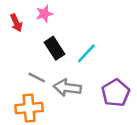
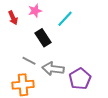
cyan line: (86, 53) -> (65, 19), moved
purple pentagon: (116, 93) -> (80, 79), moved

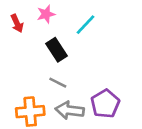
gray line: (29, 61) -> (58, 83), moved
gray arrow: (53, 69) -> (70, 110), moved

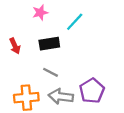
red arrow: (17, 23) -> (15, 46), moved
black rectangle: (57, 50) -> (49, 44), turned -66

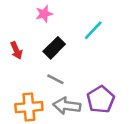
cyan line: (75, 22) -> (93, 30), moved
black rectangle: (49, 44) -> (54, 48), turned -36

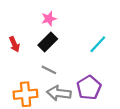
pink star: (44, 14) -> (49, 19), moved
cyan line: (93, 30) -> (98, 44), moved

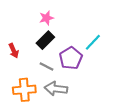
red arrow: (14, 44) -> (14, 51), moved
purple pentagon: (89, 88) -> (71, 58), moved

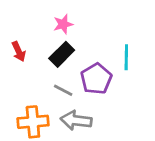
cyan line: (93, 42) -> (126, 57), turned -42
red arrow: (14, 51) -> (19, 51), moved

